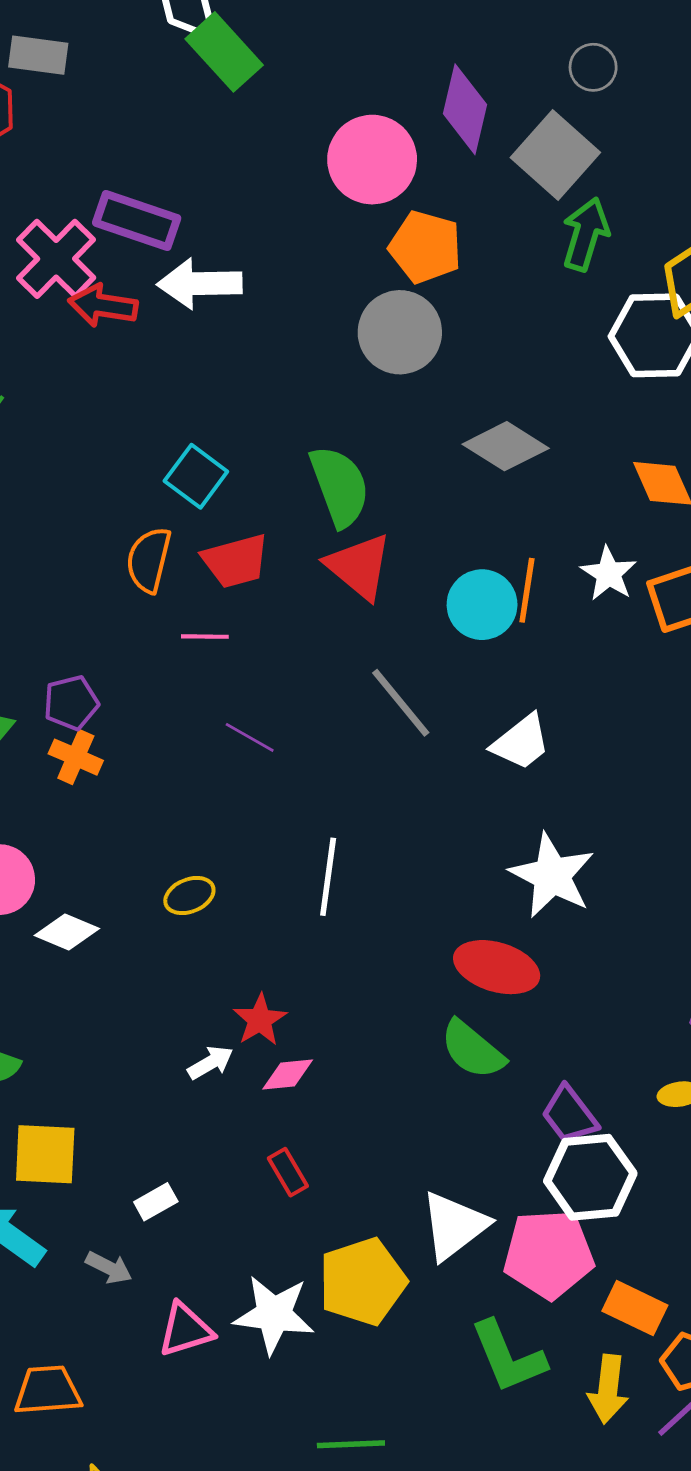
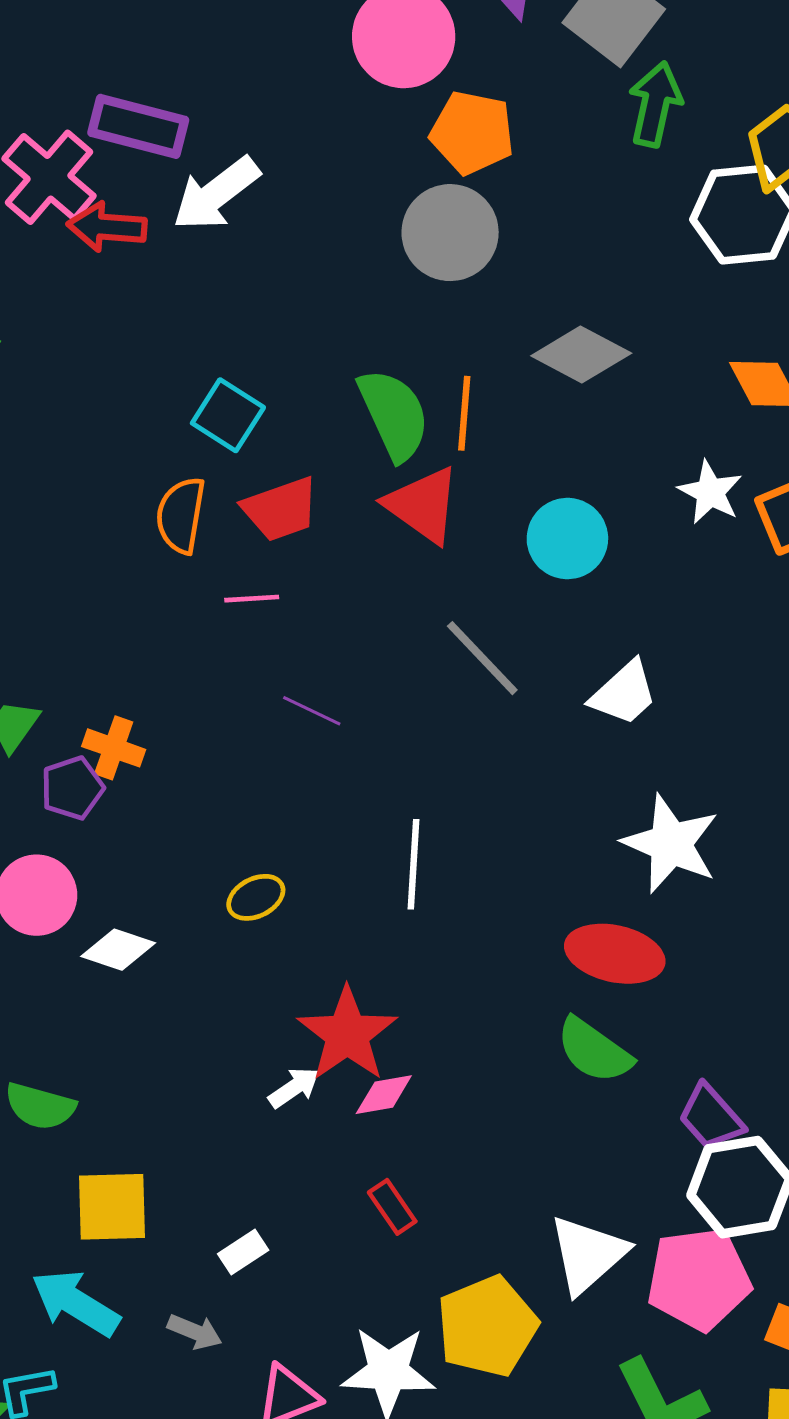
white arrow: (200, 284) -> (216, 194), turned -32
orange line: (527, 590) -> (464, 413), moved
purple pentagon: (71, 703) -> (72, 788), moved
red star: (260, 1020) -> (347, 1034), size x1.6

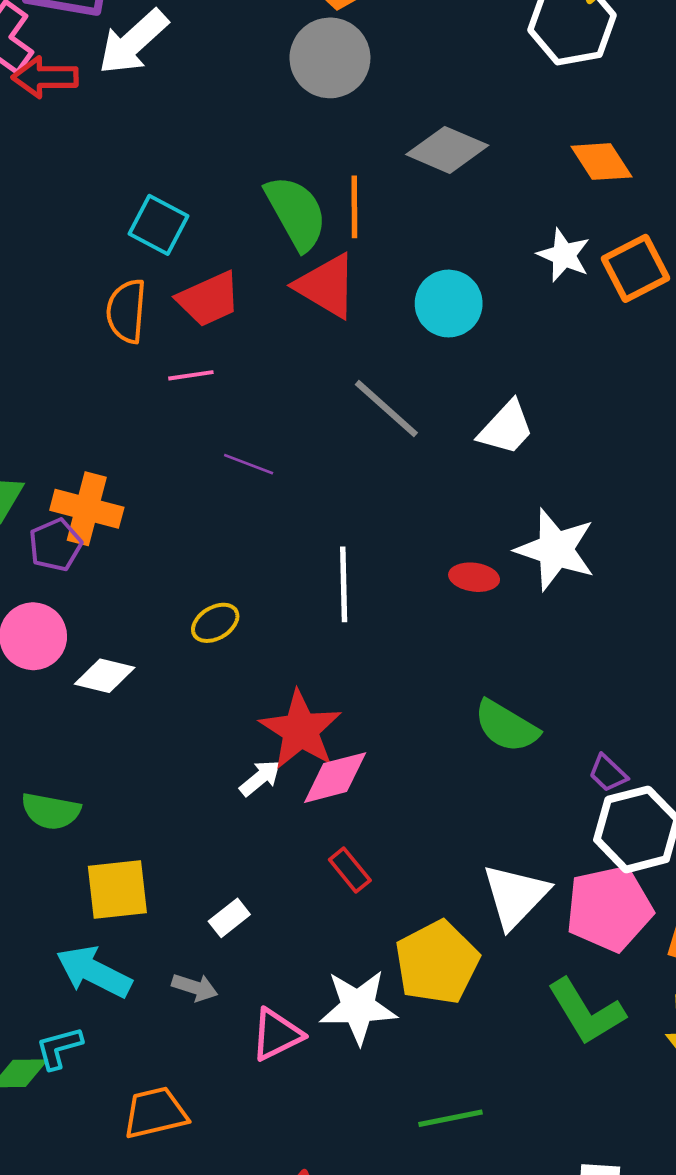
orange cross: (114, 748) -> (87, 509), size x1.4
red ellipse: (615, 954) -> (474, 577), moved, size x0.6
pink diamond: (384, 1095) -> (335, 778), size x1.4
purple trapezoid: (711, 1117) -> (608, 773), size x0.7

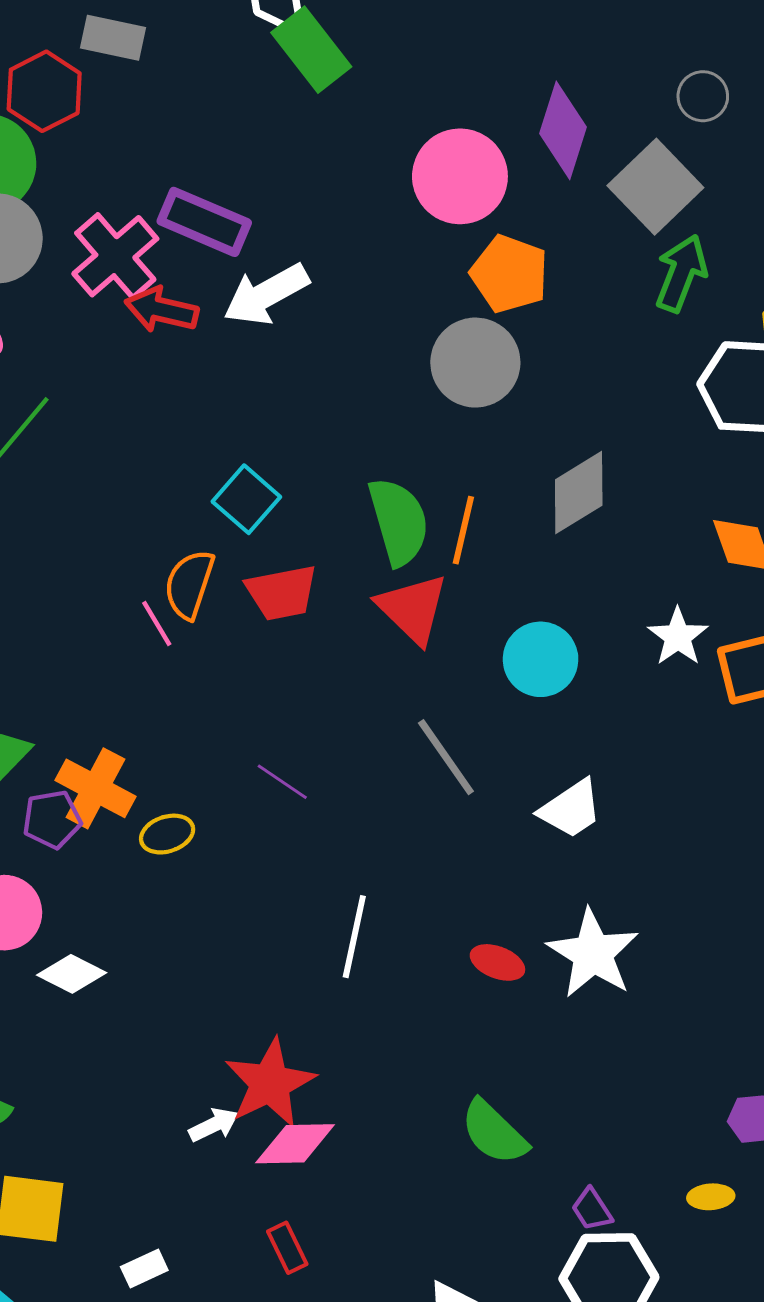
gray diamond: (447, 150) -> (579, 493), turned -68
pink line: (191, 375) -> (157, 624), moved, turned 54
yellow ellipse: (215, 623) -> (167, 834), moved

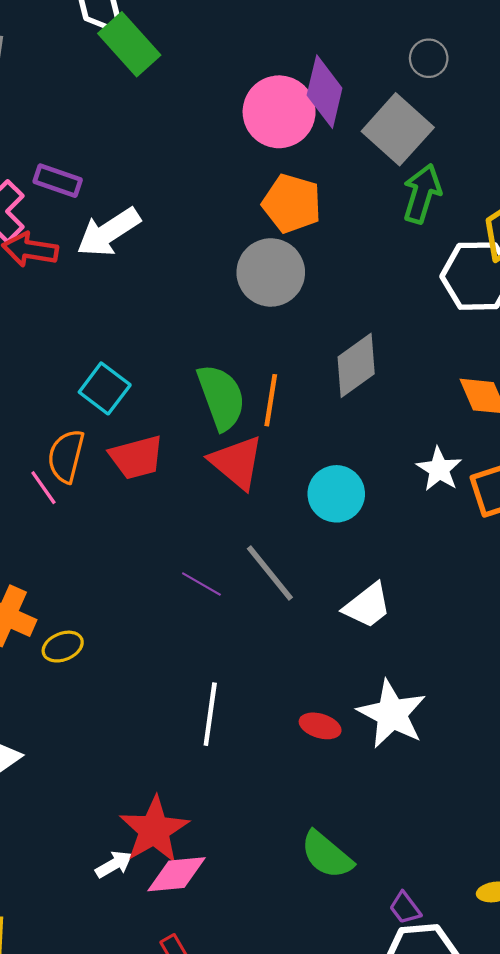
pink circle: (460, 176) -> (279, 112), moved
purple rectangle: (204, 222) -> (58, 181), size x0.7
purple line: (282, 782) -> (201, 584), moved

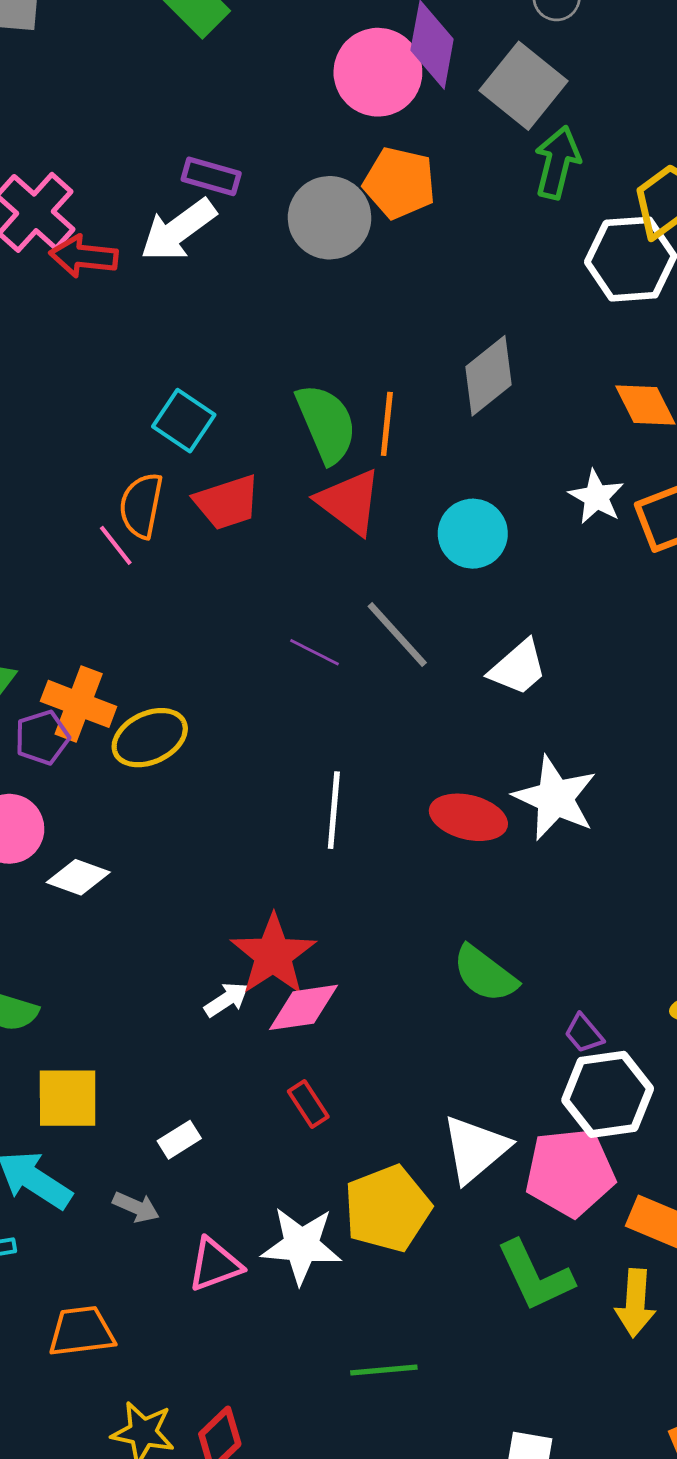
purple rectangle: (58, 181) -> (211, 176), moved
gray circle: (271, 272) -> (330, 218), moved
yellow ellipse: (63, 647) -> (150, 738), size x1.5
red ellipse: (320, 726) -> (468, 817), size x1.5

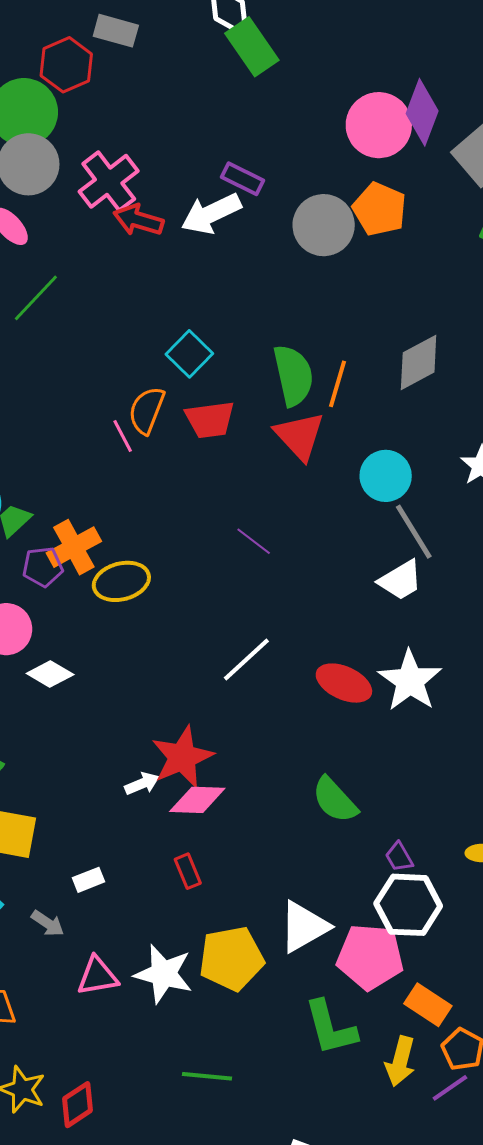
gray line: (397, 634) -> (414, 532), moved
orange cross: (79, 704) -> (74, 547), turned 30
white line: (334, 810) -> (246, 659), turned 32

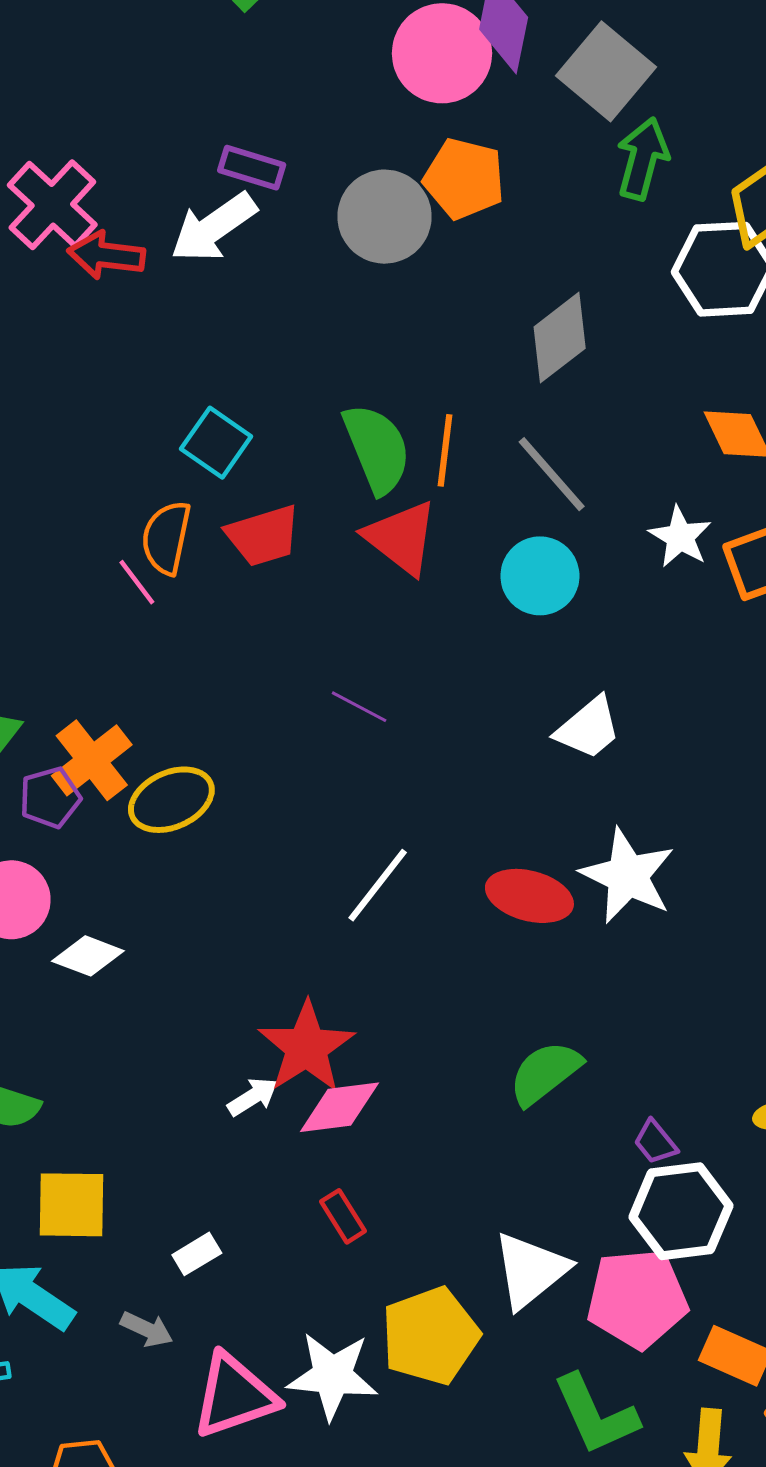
gray diamond: (419, 362) -> (560, 338), moved
gray line: (414, 532) -> (552, 474), moved
green semicircle: (335, 800) -> (545, 1073), turned 104
pink triangle: (97, 976) -> (234, 1396), size x1.4

